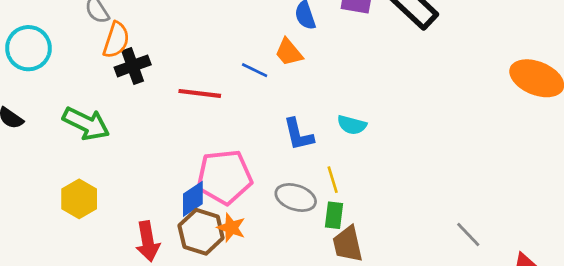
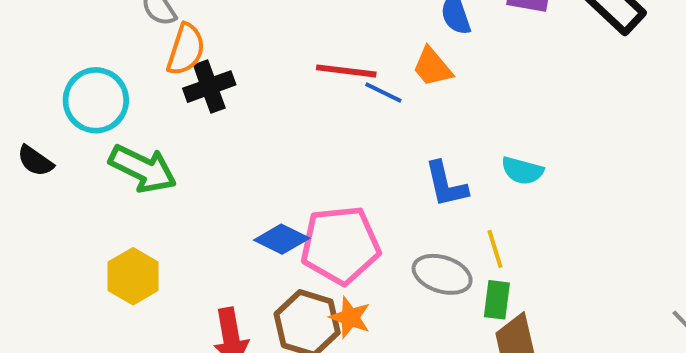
cyan circle: (28, 48) -> (96, 100), moved
red line: (200, 93) -> (346, 71), moved
blue diamond: (193, 199) -> (282, 239), moved, turned 60

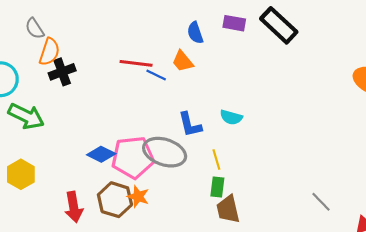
gray ellipse: (442, 274) -> (165, 152), moved, size x1.4

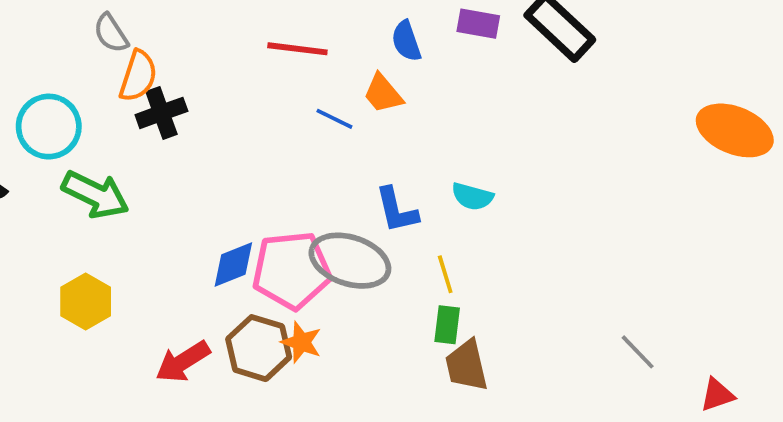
red line: (136, 63) -> (297, 49), moved
blue diamond: (101, 154) -> (233, 265), turned -48
red arrow: (74, 207) -> (183, 362), turned 68

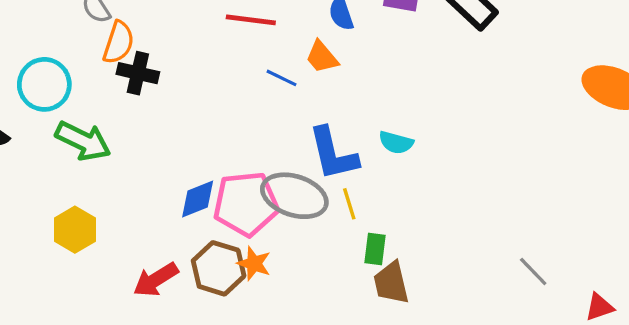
black cross: (161, 113) -> (138, 73), turned 33
blue L-shape: (397, 210) -> (333, 154), size x1.4
yellow line: (445, 274) -> (349, 204), moved

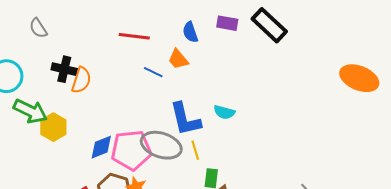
orange semicircle: (119, 42) -> (81, 80), moved
yellow hexagon: (75, 230) -> (53, 127), moved

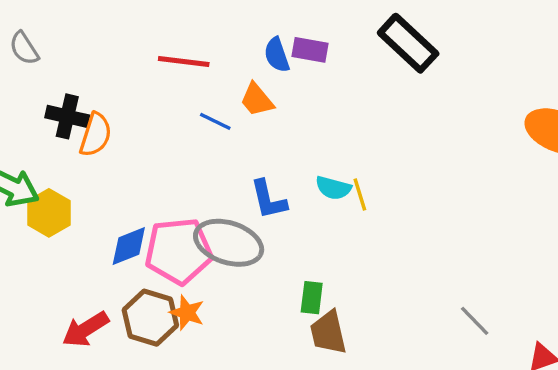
purple rectangle: (227, 23) -> (310, 50), moved
blue L-shape: (185, 119) -> (268, 200), size x0.7
yellow line: (195, 150) -> (360, 195), moved

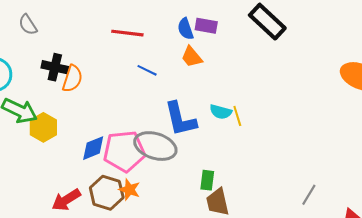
orange trapezoid: (257, 100) -> (192, 57), moved
blue L-shape: (268, 200) -> (180, 119), size x1.4
gray line: (475, 321) -> (309, 195), turned 75

